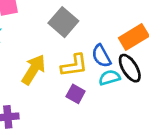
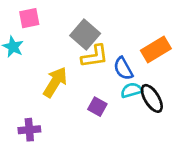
yellow L-shape: (74, 65) -> (95, 56), moved
black ellipse: (130, 68) -> (152, 98), moved

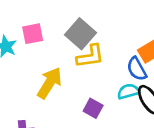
pink square: (29, 18) -> (33, 34), moved
blue semicircle: (123, 68) -> (137, 69), moved

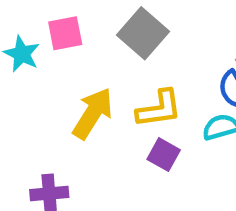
yellow L-shape: (90, 56) -> (159, 109), moved

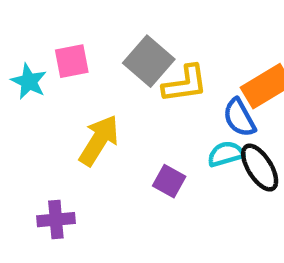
yellow L-shape: (159, 109) -> (185, 84), moved

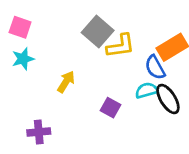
pink square: (72, 61) -> (20, 27), moved, turned 30
cyan star: (29, 81) -> (23, 59), moved, turned 30
yellow arrow: (99, 140) -> (66, 82), size x0.7

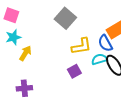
yellow L-shape: (121, 46) -> (81, 46), moved
yellow arrow: (66, 82) -> (25, 53), moved
purple square: (111, 108) -> (74, 71), turned 32

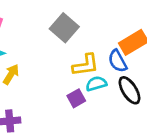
cyan semicircle: (99, 59) -> (96, 84), moved

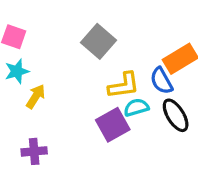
purple square: (76, 98) -> (113, 125), size x1.5

